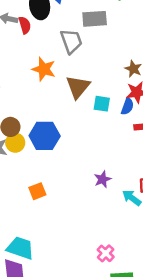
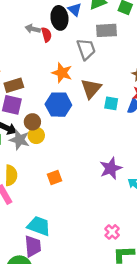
blue hexagon: (45, 136) -> (58, 105), moved
purple star: (103, 179) -> (111, 168), size x1.5

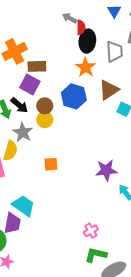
black ellipse: (59, 18) -> (87, 41), moved
gray star: (20, 140) -> (23, 132), moved

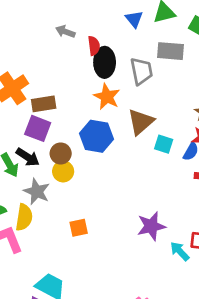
gray arrow: (70, 18) -> (65, 32), moved

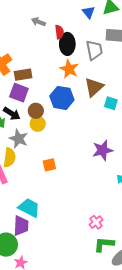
purple star: (151, 226) -> (103, 150), moved

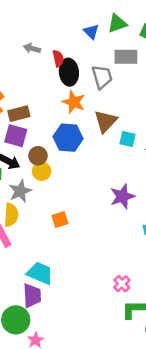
gray star: (19, 139) -> (20, 191), turned 30

